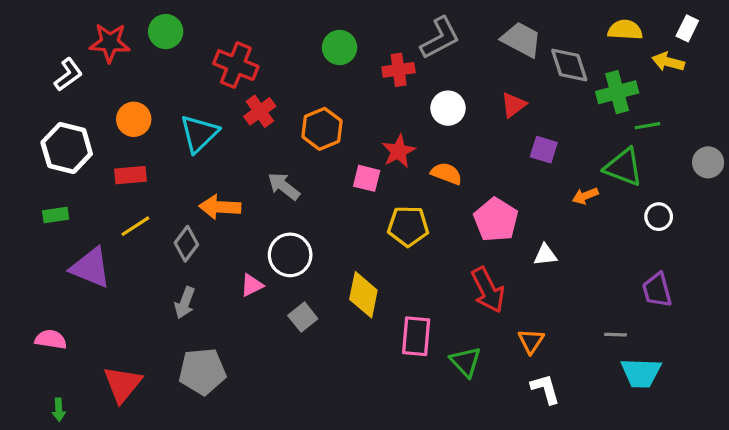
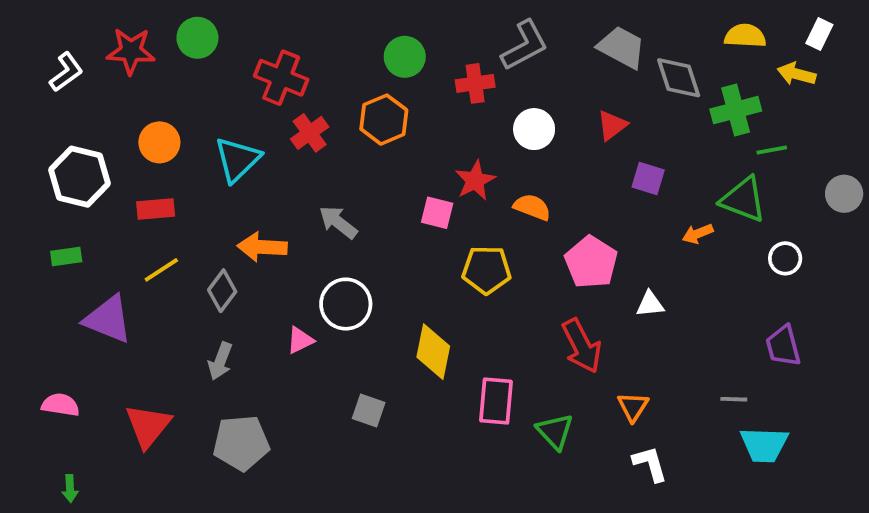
white L-shape: (68, 75) -> (66, 72), moved
orange hexagon: (322, 129) -> (384, 120), moved
gray square: (303, 317) -> (369, 411), moved, turned -32
red triangle: (123, 384) -> (148, 426), moved

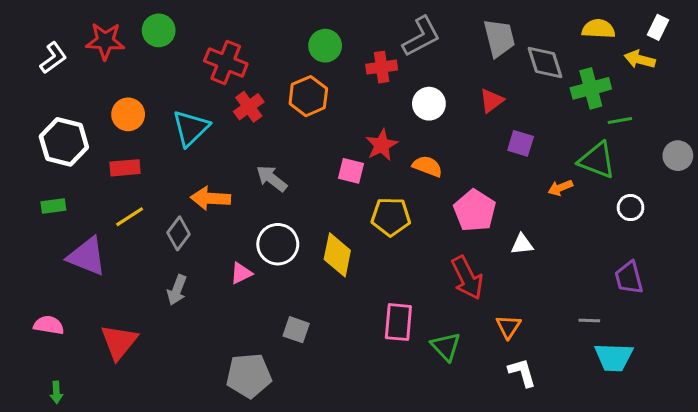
gray trapezoid: (622, 47) -> (499, 38), turned 48
yellow diamond: (433, 352) -> (337, 255), moved
gray pentagon: (241, 443) -> (249, 376), moved

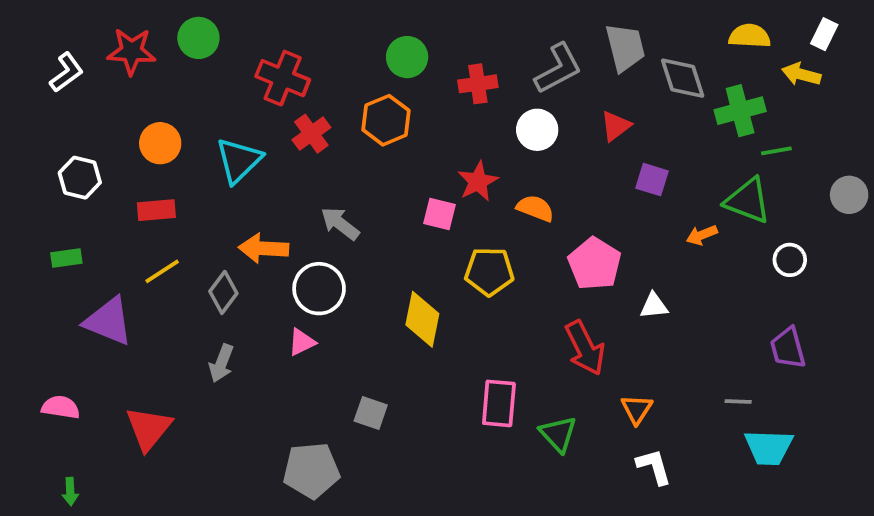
gray L-shape: (421, 36) -> (558, 69), moved
white hexagon: (64, 142) -> (80, 178), size x0.7
white circle: (278, 244) -> (319, 289), moved

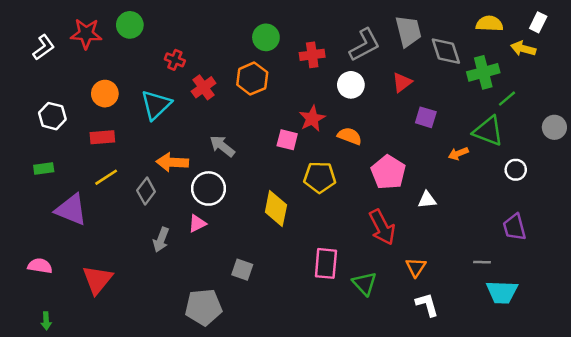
red cross: (283, 78) -> (175, 60), moved, size x0.6
green line: (776, 151) -> (507, 99), turned -30
gray arrow: (221, 363) -> (161, 240), moved

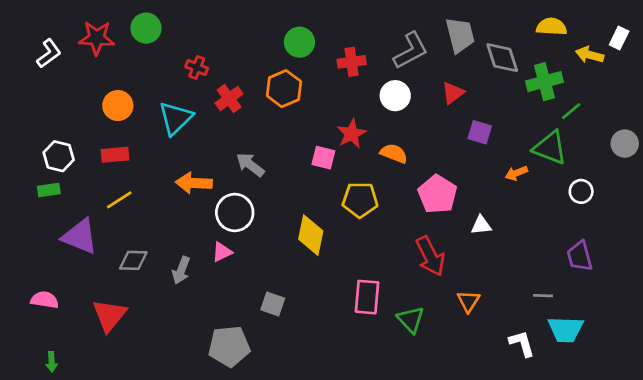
white rectangle: (538, 22) -> (619, 38), moved
white hexagon: (52, 116) -> (59, 156), moved
gray diamond: (146, 191) -> (133, 260), moved, turned 55
white L-shape: (427, 305) -> (522, 343), moved

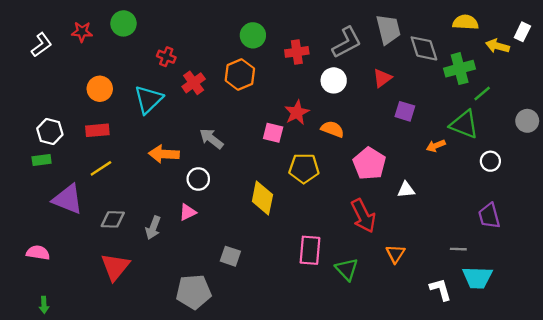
red star: (97, 38) -> (82, 32), size x0.7
white circle: (235, 213) -> (198, 179), size x0.7
red triangle: (109, 315) -> (115, 267), moved

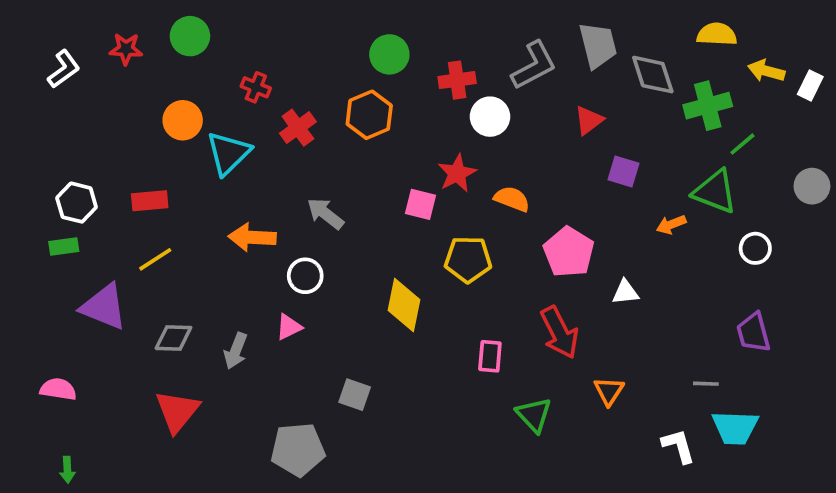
white rectangle: (522, 32) -> (810, 86), moved
white circle: (334, 80) -> (490, 117), moved
orange circle: (100, 89) -> (183, 120), moved
pink rectangle: (310, 250) -> (490, 356), moved, size x0.7

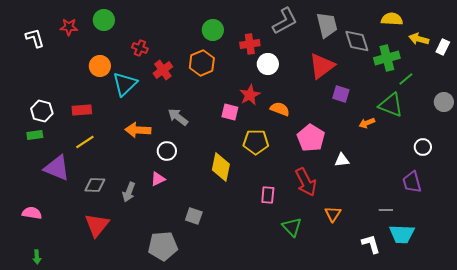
gray L-shape: (534, 65) -> (285, 21), moved
white L-shape: (64, 69) -> (35, 38), turned -70
red triangle: (589, 120) -> (322, 66), size x1.6
white circle: (755, 248) -> (423, 147), moved

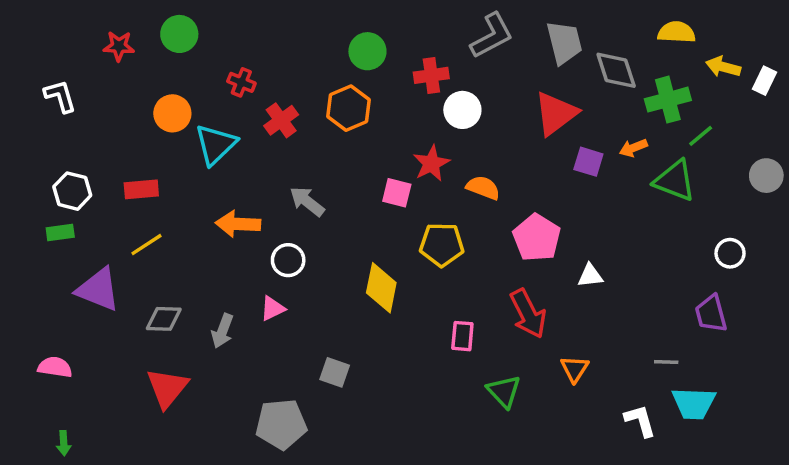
white L-shape: (35, 38) -> (60, 96), moved
orange arrow: (367, 123) -> (633, 148), moved

